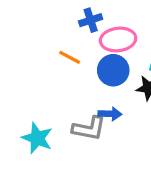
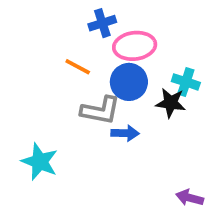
gray L-shape: (89, 128) -> (100, 110), moved

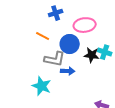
pink ellipse: (135, 46) -> (85, 25), moved
cyan cross: (186, 82) -> (105, 52), moved
cyan star: (40, 162) -> (42, 86), moved

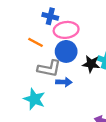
blue cross: (56, 13) -> (50, 16), turned 32
pink ellipse: (85, 25) -> (66, 30), moved

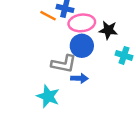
orange line: (36, 42) -> (48, 16), moved
black star: (91, 64) -> (108, 30), moved

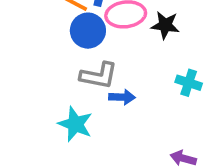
blue circle: (82, 46) -> (88, 31), moved
cyan cross: (124, 55) -> (189, 83), moved

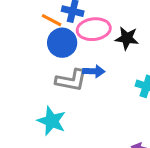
blue arrow: (122, 97) -> (94, 71), moved

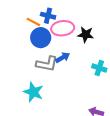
blue arrow: (94, 71) -> (63, 58), turned -32

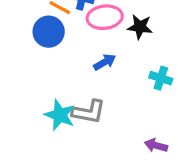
blue circle: (41, 38) -> (49, 32), moved
gray L-shape: (47, 64) -> (89, 112), moved

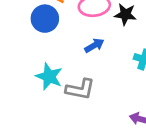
cyan star: (60, 115) -> (49, 76), moved

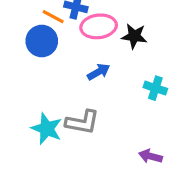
cyan star: (49, 76) -> (47, 129), moved

